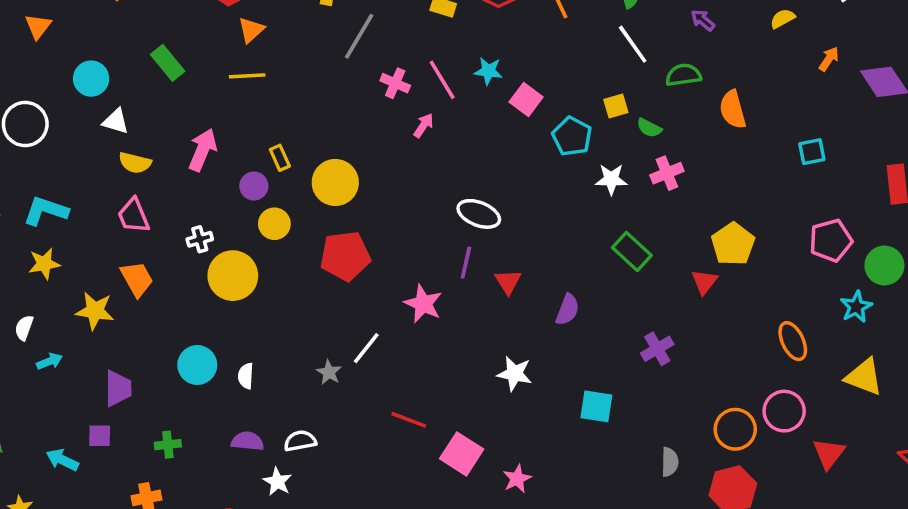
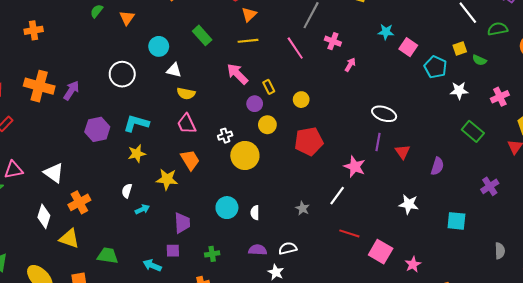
pink line: (442, 80) -> (295, 48), moved
pink arrow: (203, 150) -> (237, 74), moved, turned -65
pink cross: (667, 173) -> (500, 97), moved
yellow circle: (335, 182) -> (301, 100), size x0.6
white line: (366, 348) -> (337, 196), moved

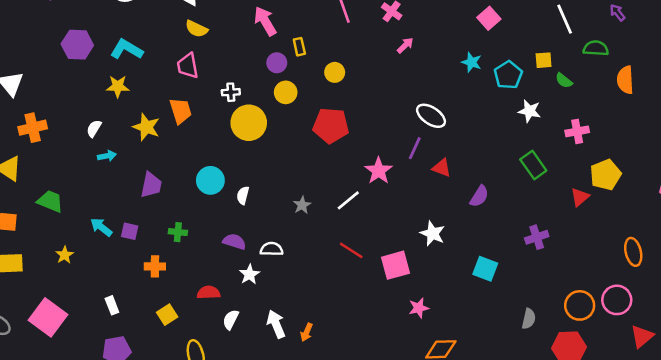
cyan star: (386, 32) -> (472, 62), moved
pink square: (408, 47) -> (489, 18), moved
red triangle: (403, 152) -> (442, 168), turned -49
purple square: (173, 251) -> (130, 231), moved
pink square: (381, 252) -> (395, 265), moved, turned 30

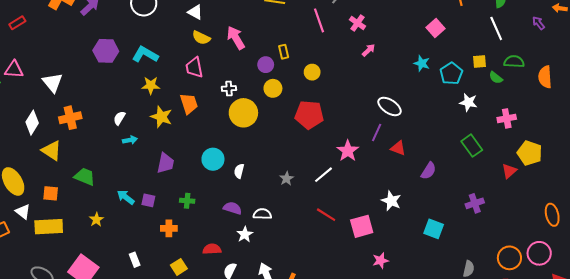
pink arrow: (265, 21) -> (236, 38), moved
green semicircle: (596, 48) -> (514, 62), moved
yellow star: (118, 86) -> (151, 85), moved
yellow pentagon: (606, 175) -> (530, 153), turned -30

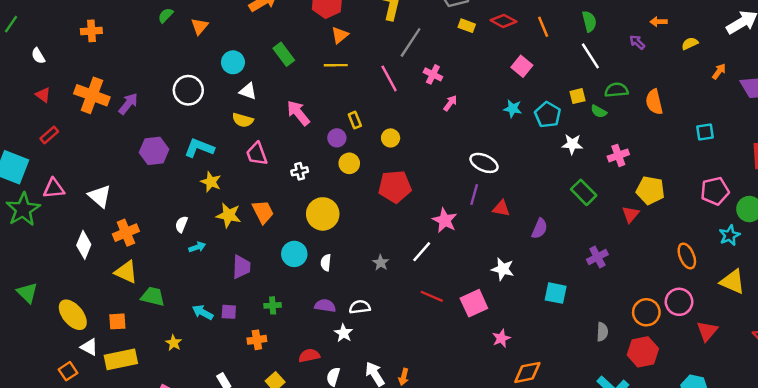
yellow semicircle: (201, 38) -> (243, 120), moved
yellow star: (151, 85) -> (211, 182), turned 30
orange trapezoid: (189, 104) -> (263, 212), moved
yellow circle: (243, 113) -> (323, 214), moved
yellow triangle: (52, 150) -> (126, 272), moved

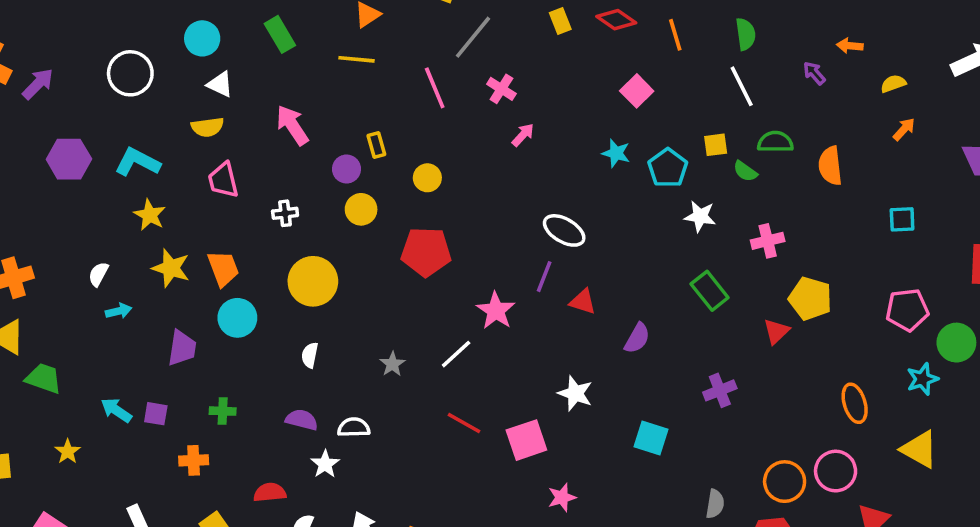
yellow rectangle: (467, 26) -> (560, 21), turned 42
orange arrow: (719, 71) -> (904, 129), moved
yellow semicircle: (243, 120) -> (207, 127), turned -30
cyan circle: (294, 254) -> (237, 318), moved

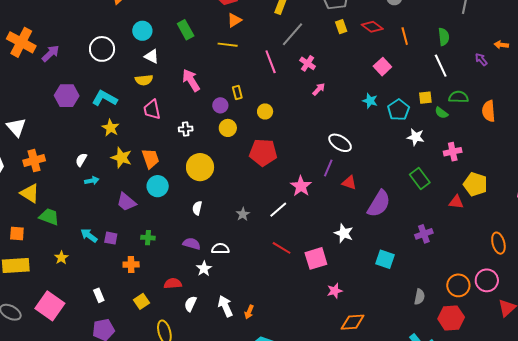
red triangle: (776, 331) -> (456, 202), turned 49
purple semicircle: (637, 338) -> (379, 204), size x1.6
purple trapezoid: (182, 348) -> (126, 202), turned 120

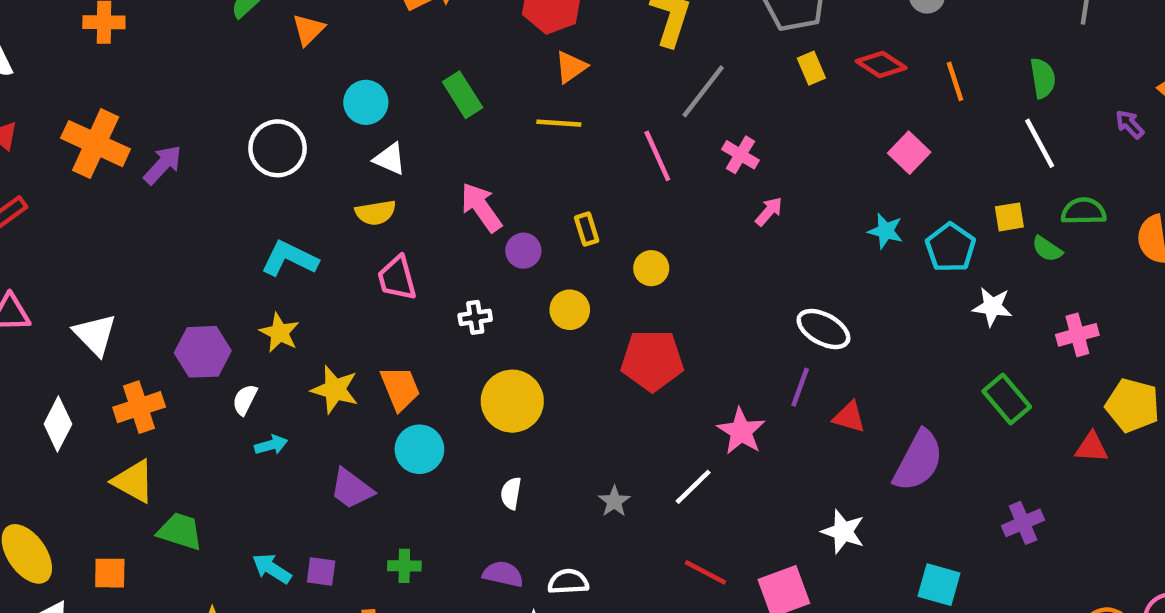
purple hexagon: (67, 96) -> (203, 352), moved
purple circle: (220, 105) -> (523, 251), moved
yellow star: (111, 128) -> (279, 333), moved

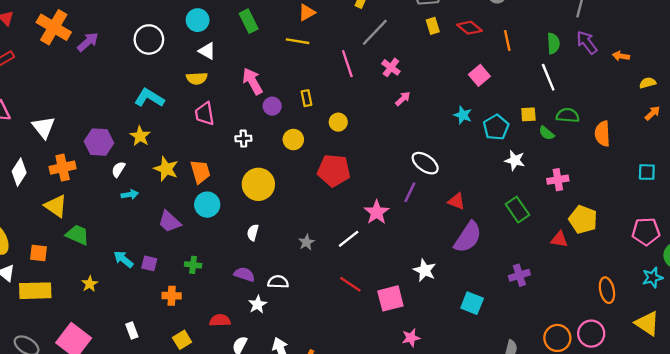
purple arrow: (1130, 124) -> (587, 42), moved, size x1.5
red triangle: (849, 417) -> (456, 201), moved

